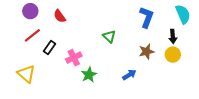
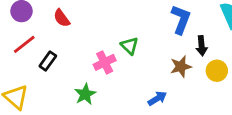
black arrow: (173, 36) -> (202, 46), moved
pink cross: (74, 58) -> (105, 62), moved
green star: (89, 75) -> (85, 94), moved

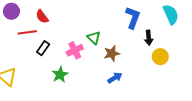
red line: (24, 44) -> (27, 32), moved, turned 30
black rectangle: (48, 61) -> (43, 48), moved
brown star: (181, 67) -> (112, 53), moved

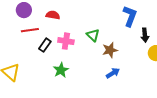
purple circle: (11, 11) -> (24, 10), moved
red semicircle: (42, 17) -> (53, 15), moved, turned 136
pink cross: (75, 50) -> (66, 41), moved, turned 35

